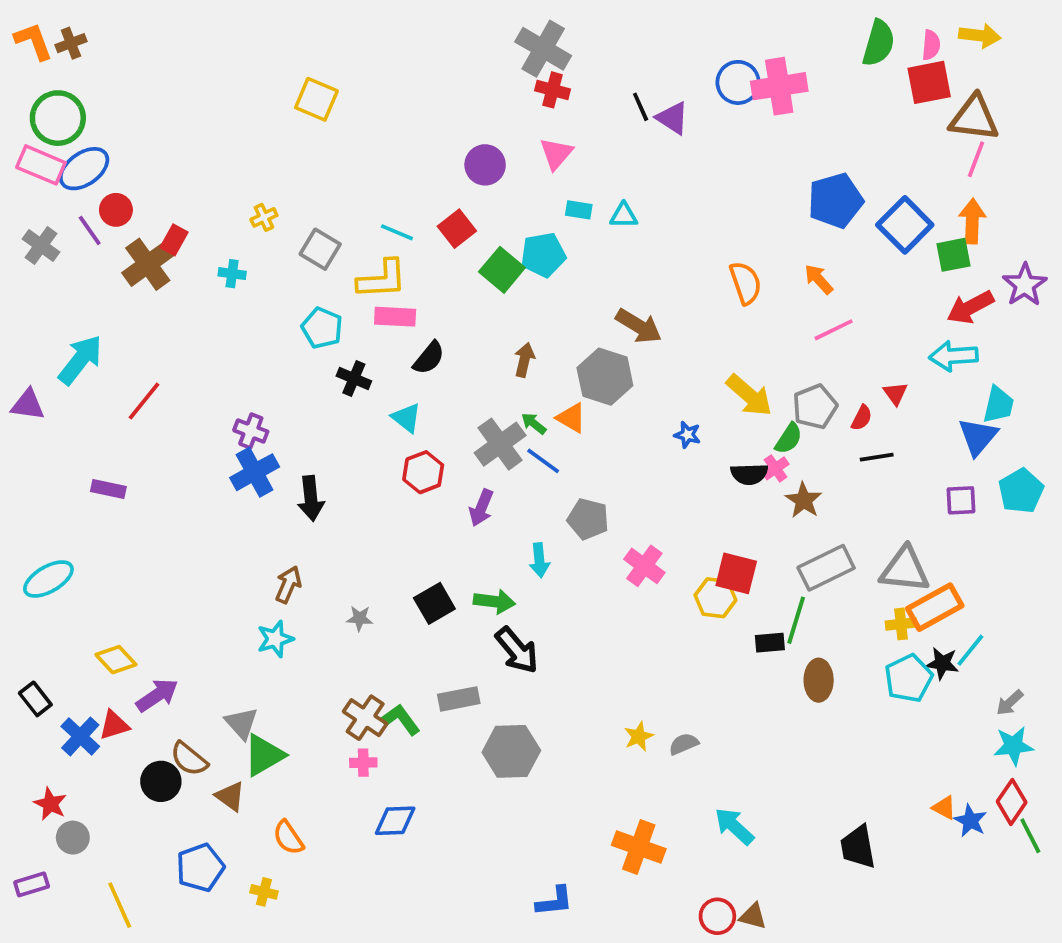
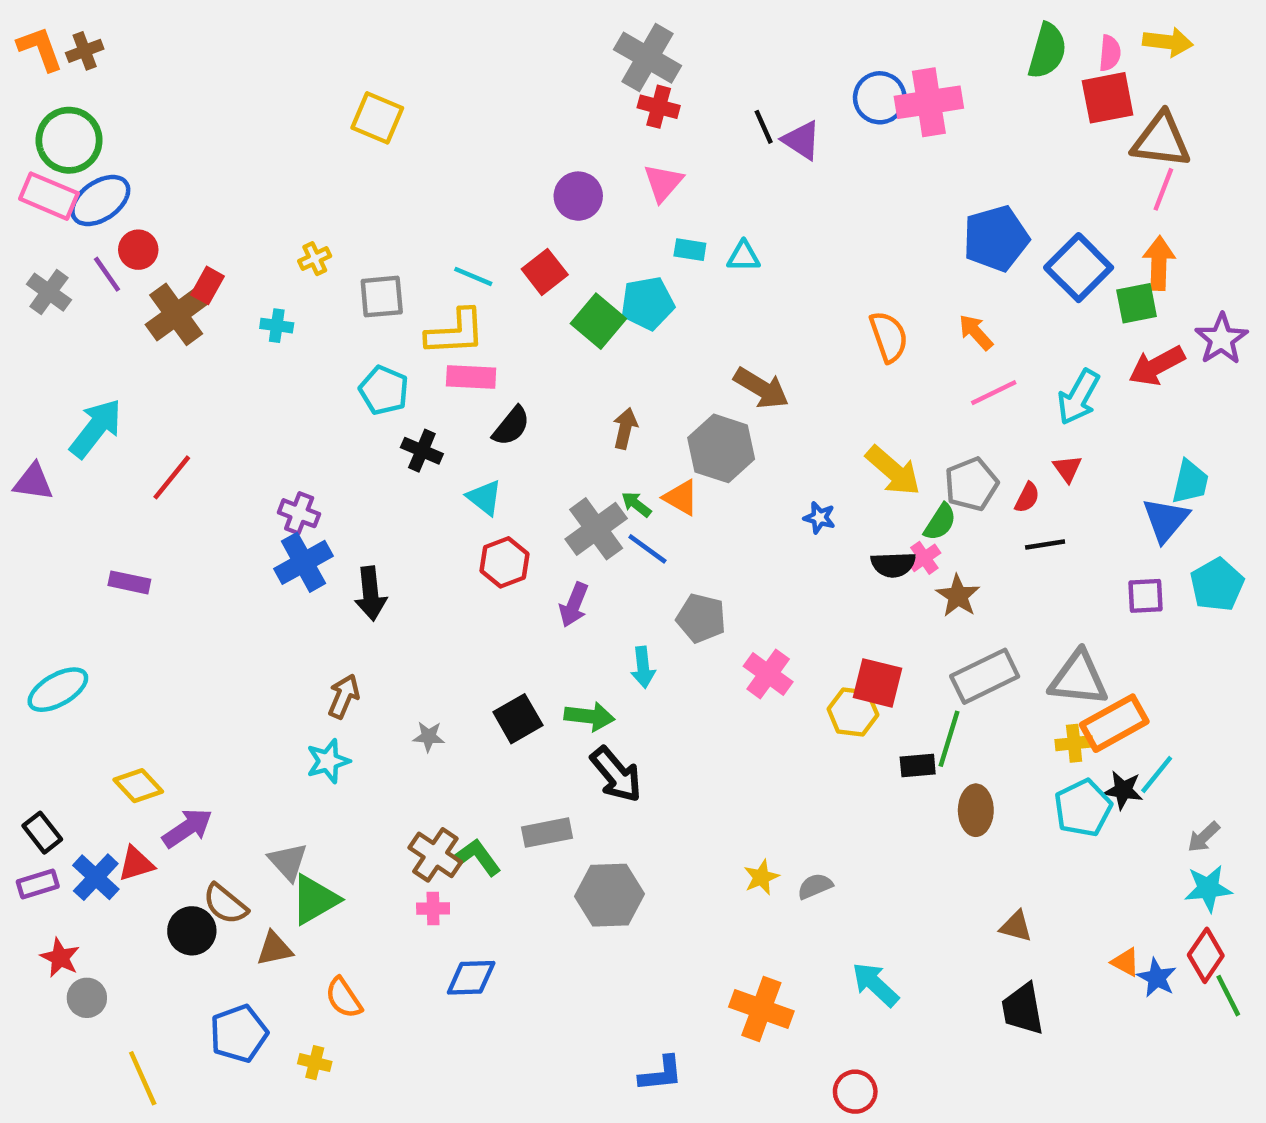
gray square: (320, 249) -> (382, 297), turned -36
cyan arrow: (954, 356) -> (1079, 397), moved, turned -57
brown triangle: (230, 796) -> (274, 949), turned -48
purple rectangle: (32, 884) -> (38, 884), moved
brown triangle: (753, 916) -> (1016, 926), moved

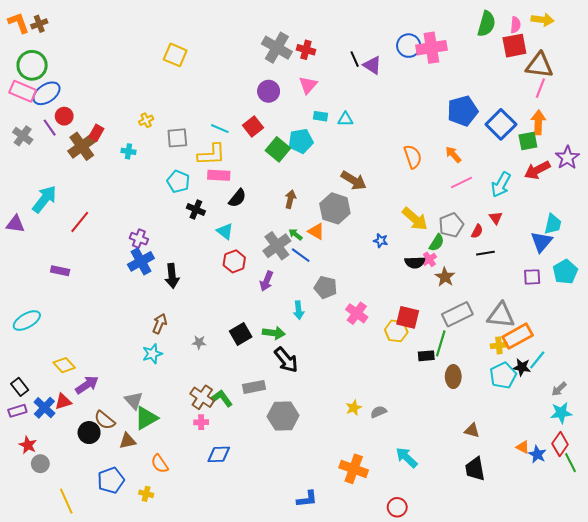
gray cross: (647, 58) -> (277, 48), moved

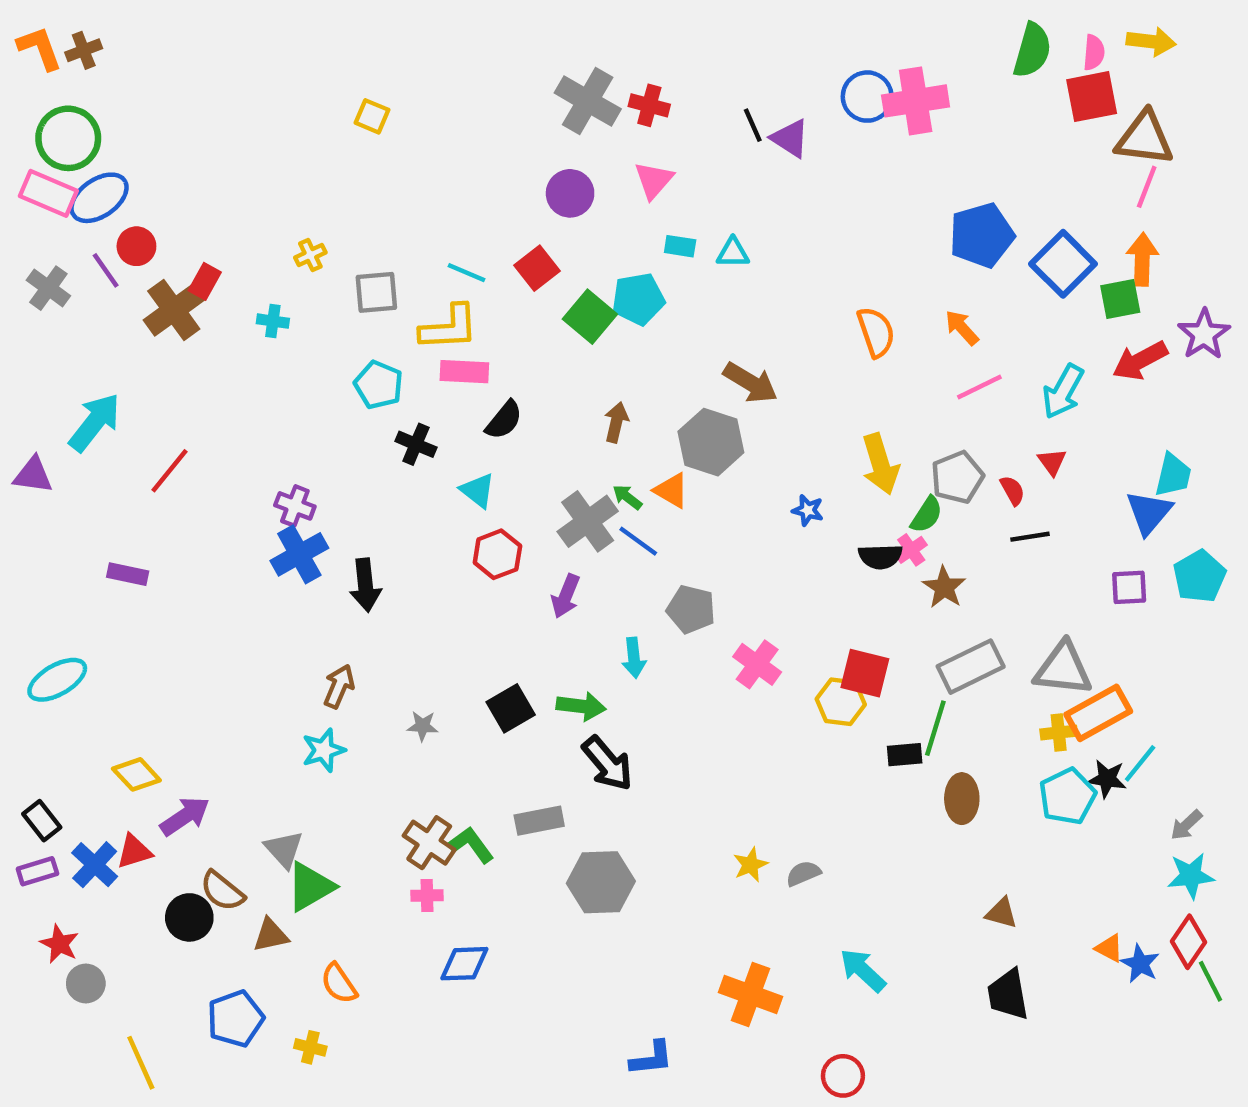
yellow square: (175, 55) -> (372, 116), size x0.7
yellow arrow: (415, 219) -> (880, 464), turned 32
red semicircle: (477, 231) -> (1012, 490), turned -56

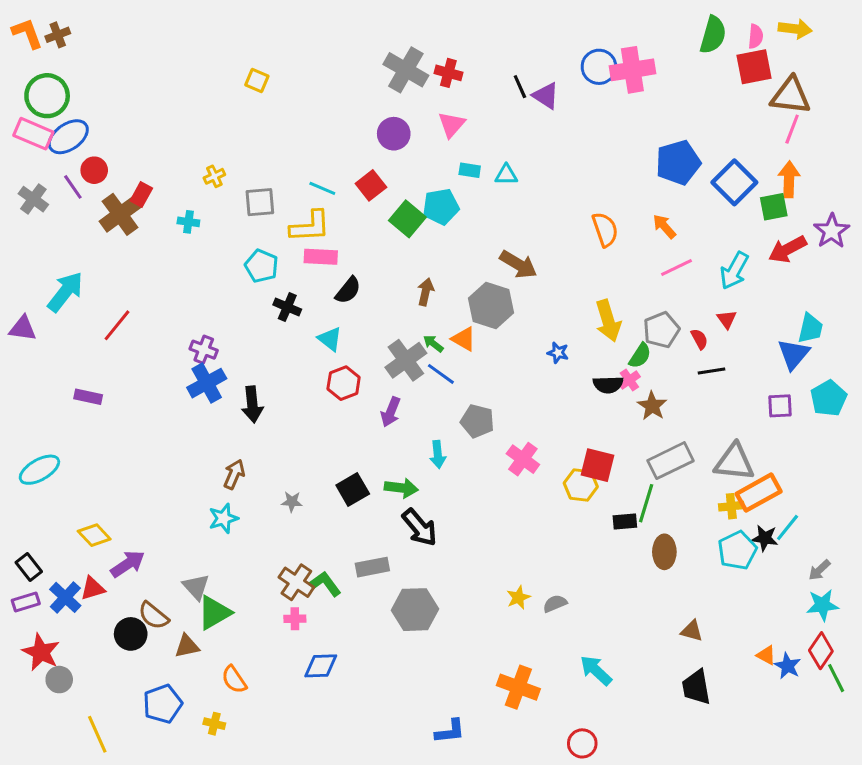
red star: (59, 944) -> (41, 652), size x1.4

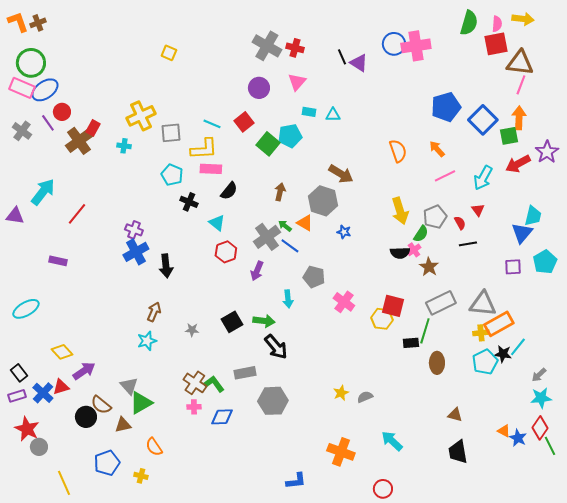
yellow cross: (214, 176) -> (141, 116), size x2.0
blue star: (558, 353) -> (344, 232), moved
blue diamond: (321, 666) -> (222, 417), moved

